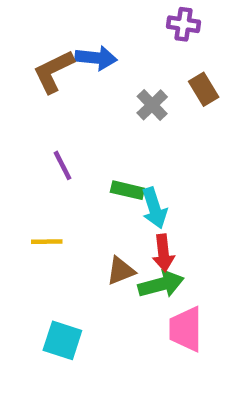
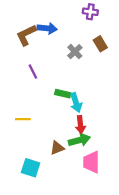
purple line: (62, 165) -> (33, 71), moved
brown triangle: (121, 271) -> (57, 148), moved

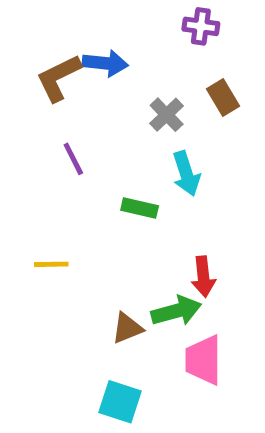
cyan arrow: (76, 102) -> (186, 174), moved
red arrow: (80, 125) -> (203, 277), moved
cyan square: (31, 168) -> (120, 402), moved

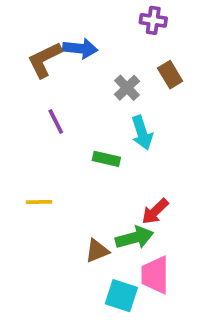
red arrow: (203, 277) -> (155, 211), turned 52
cyan square: (120, 402) -> (121, 296), moved

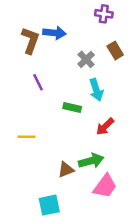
brown L-shape: (45, 60) -> (30, 40), turned 136
red arrow: (155, 211) -> (105, 127), moved
pink trapezoid: (155, 275) -> (105, 186), turned -144
cyan square: (121, 296) -> (49, 205), moved, turned -30

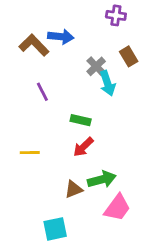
brown L-shape: (30, 40) -> (34, 45), turned -64
cyan arrow: (96, 90) -> (107, 83), moved
red arrow: (105, 127) -> (83, 147), moved

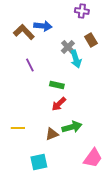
yellow line: (30, 153) -> (18, 128), moved
pink trapezoid: (117, 208) -> (93, 158), moved

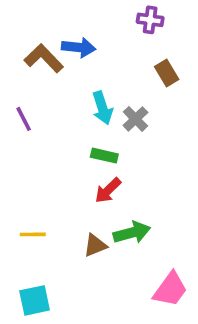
gray cross: (68, 47) -> (135, 119), moved
cyan arrow: (76, 59) -> (102, 108), moved
purple line: (30, 65) -> (24, 119), moved
cyan square: (39, 162) -> (35, 300), moved

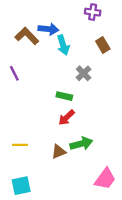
cyan arrow: (102, 108) -> (63, 45), moved

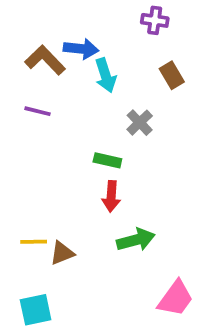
purple line: (14, 73) -> (37, 111), moved, turned -49
red arrow: (67, 118) -> (111, 196), turned -42
brown triangle: (59, 152) -> (62, 253), moved

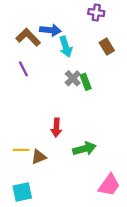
purple line: (37, 111) -> (23, 69), turned 49
gray cross: (140, 123) -> (73, 78), moved
green rectangle: (107, 160) -> (86, 82), moved, turned 56
red arrow: (111, 196) -> (56, 128), moved

